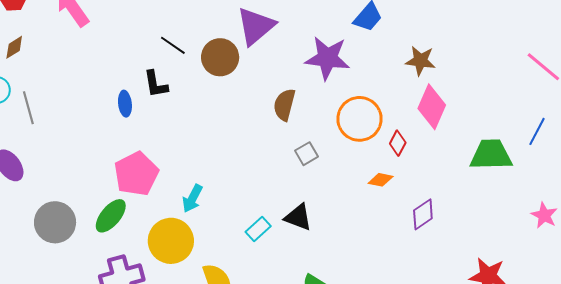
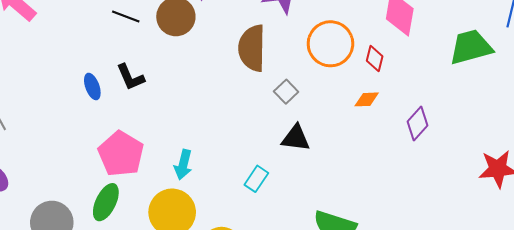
black L-shape: (156, 84) -> (130, 77), moved
brown semicircle: (284, 105) -> (252, 48), size x1.4
black triangle: (298, 217) -> (296, 138), moved

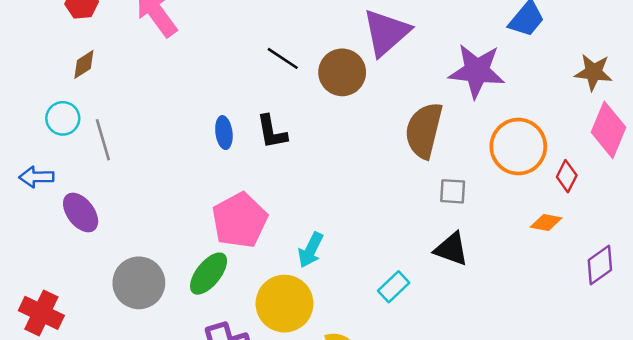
gray square: (286, 92) -> (453, 191), turned 35

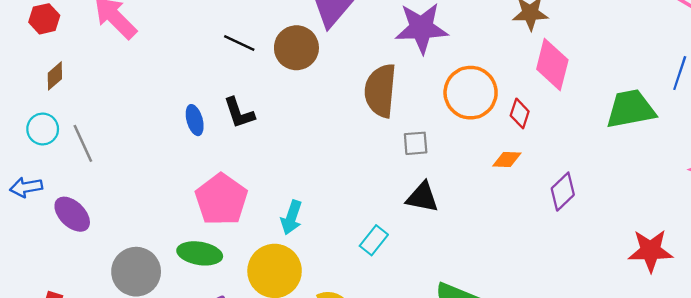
green ellipse: (209, 274) -> (200, 253), turned 69

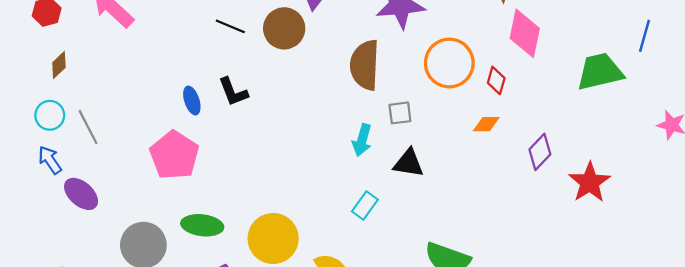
blue arrow: (26, 187) -> (50, 160), moved, turned 68
pink pentagon: (221, 200) -> (174, 155), moved
cyan arrow: (291, 217) -> (362, 140), moved
red star: (650, 251) -> (590, 182), moved, turned -30

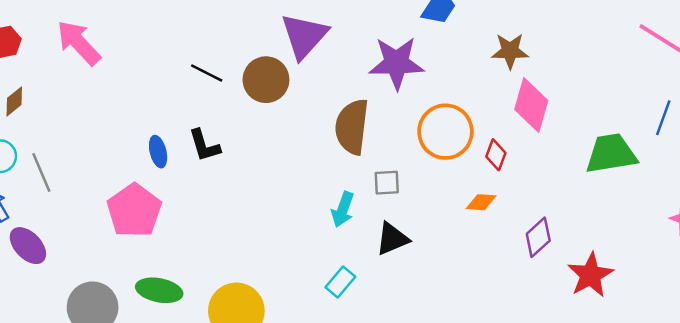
black triangle: (409, 163) -> (392, 239), turned -36

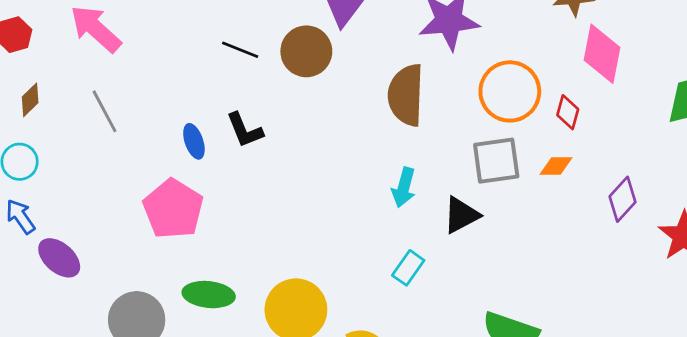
gray line: (41, 172) -> (105, 111), moved
gray square: (387, 183) -> (496, 161), moved, size x1.6

